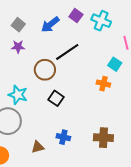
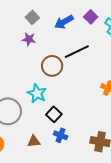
cyan star: (18, 95) -> (37, 93), moved
black square: (56, 98) -> (54, 114), moved

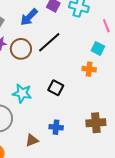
brown circle: (52, 66) -> (21, 49), moved
black square: (54, 114) -> (56, 88), moved

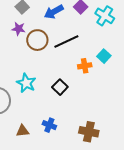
cyan square: (98, 48) -> (104, 56), moved
orange cross: (89, 69) -> (85, 66), moved, turned -32

